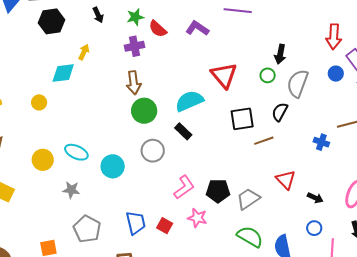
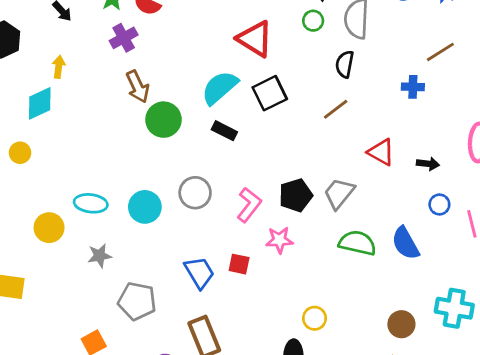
black square: (242, 119) -> (270, 93), moved
gray circle: (153, 151) -> (195, 193), moved

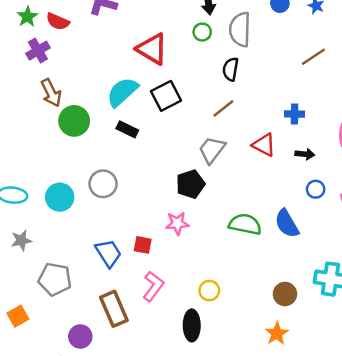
blue cross: (413, 87) -> (295, 114), moved
gray trapezoid: (339, 193) -> (212, 150), moved
pink L-shape: (249, 205) -> (153, 286), moved

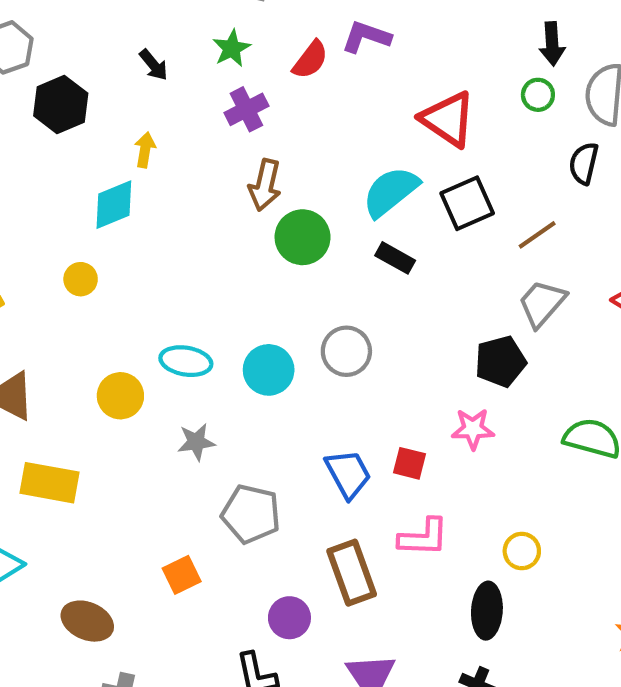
red semicircle: (58, 21) -> (310, 60), moved, turned -80
brown arrow: (51, 93) -> (265, 185), turned 36
brown line: (223, 108) -> (537, 235), moved
pink L-shape: (153, 286) -> (423, 537), turned 52

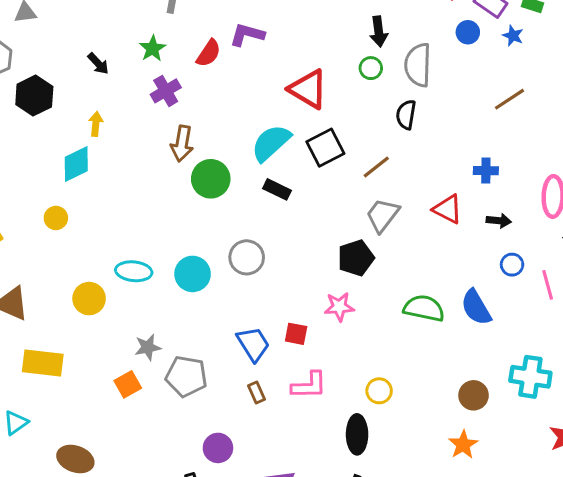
gray star: (196, 442) -> (148, 347), moved
brown rectangle: (352, 573) -> (256, 392), moved, size x0.5
orange square: (182, 575) -> (128, 384), moved

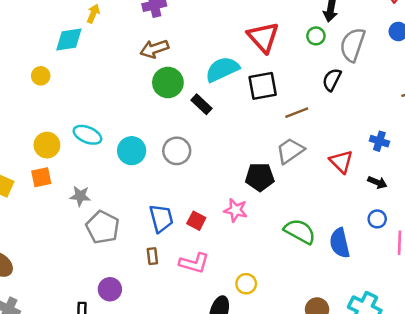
brown arrow: (182, 144) -> (154, 49), turned 44
black rectangle: (277, 189) -> (201, 104), moved
orange square: (128, 384) -> (41, 177), moved

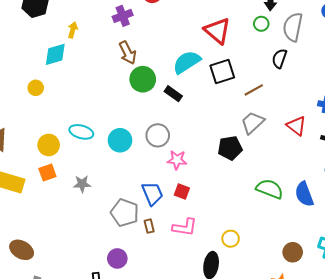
brown arrow: (154, 49) -> (128, 53), turned -90
pink star: (236, 210) -> (177, 160), moved
gray pentagon: (103, 227) -> (125, 213), moved

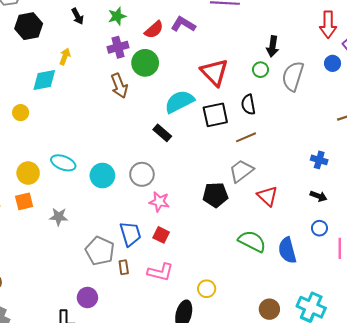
black semicircle: (279, 59) -> (248, 105), moved, turned -36
green circle: (143, 79) -> (145, 63), moved
red triangle: (296, 126) -> (267, 196), moved

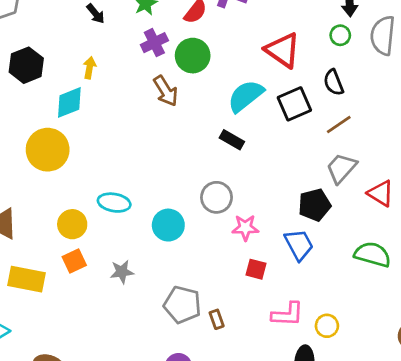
black hexagon: (29, 26) -> (26, 65), moved
yellow circle: (21, 113) -> (48, 150), size x2.0
cyan circle: (102, 176) -> (168, 225), moved
blue trapezoid: (130, 234) -> (299, 245), moved
pink L-shape: (160, 272) -> (287, 314), moved

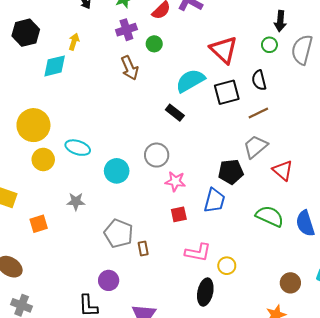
green circle: (193, 56) -> (154, 44), size x0.6
yellow circle: (48, 150) -> (33, 125), moved
blue trapezoid: (299, 245) -> (214, 200), turned 35
orange square: (74, 261) -> (39, 224), moved
red square: (256, 269) -> (179, 214), turned -35

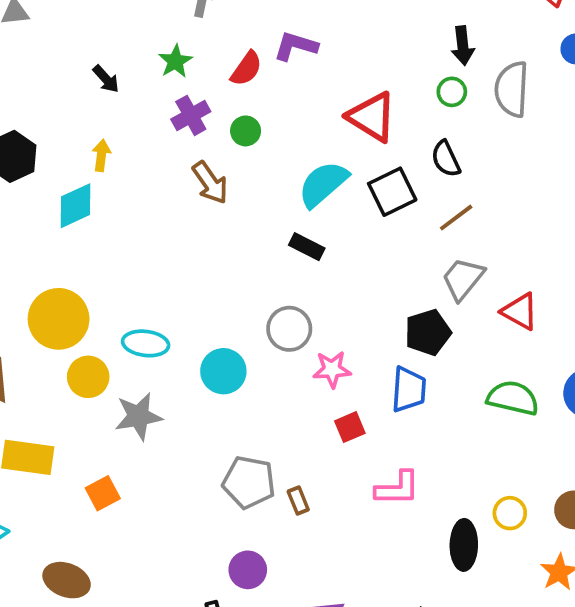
gray star: (76, 201) -> (138, 416), moved, size x1.4
yellow circle: (227, 266) -> (510, 513), moved
black ellipse: (205, 292) -> (464, 545), moved

